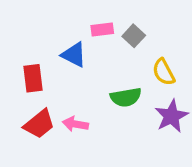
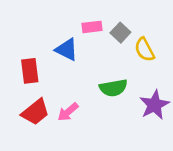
yellow semicircle: (164, 72) -> (144, 50), moved
pink arrow: (75, 124) -> (68, 112), turned -50

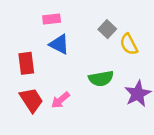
pink rectangle: (92, 27) -> (52, 19), moved
red trapezoid: (35, 112) -> (31, 100), turned -84

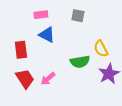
gray square: (107, 29) -> (78, 16), moved, turned -32
yellow semicircle: (129, 44) -> (101, 49), moved

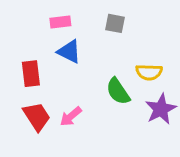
yellow semicircle: (101, 49) -> (149, 72), turned -60
green semicircle: (80, 62) -> (118, 91), turned 66

